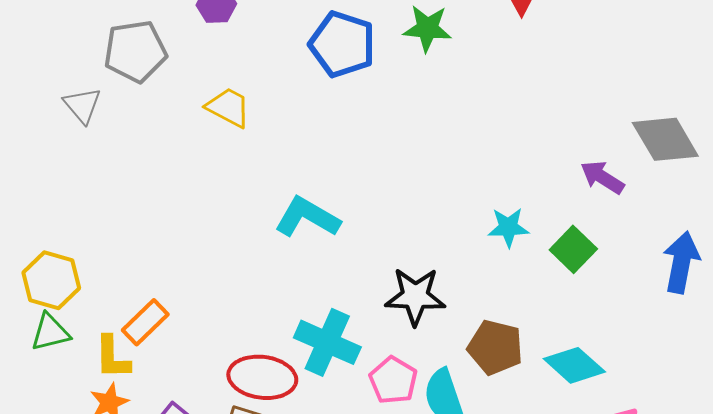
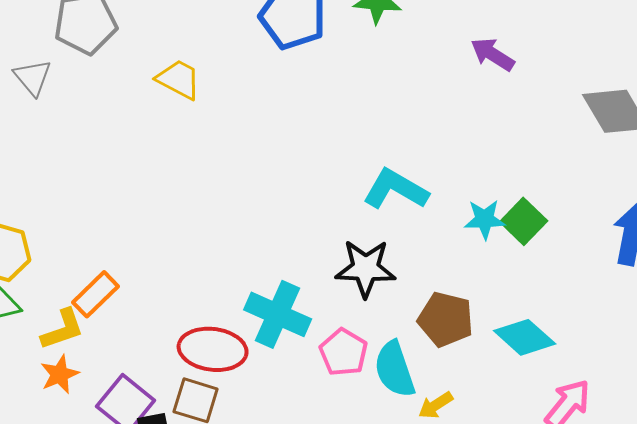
purple arrow: (602, 177) -> (493, 54), moved
cyan L-shape: (307, 217) -> (396, 189), moved
cyan star: (508, 227) -> (485, 219), moved
yellow L-shape: (112, 357) -> (63, 329), turned -108

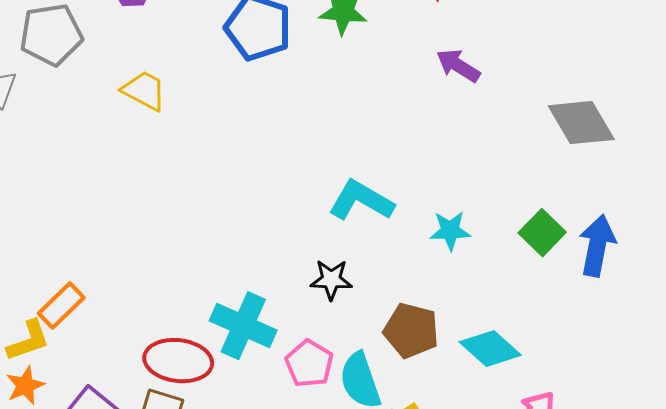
green square: (524, 221) -> (542, 233), moved
black star: (366, 268) -> (331, 280), size x0.7

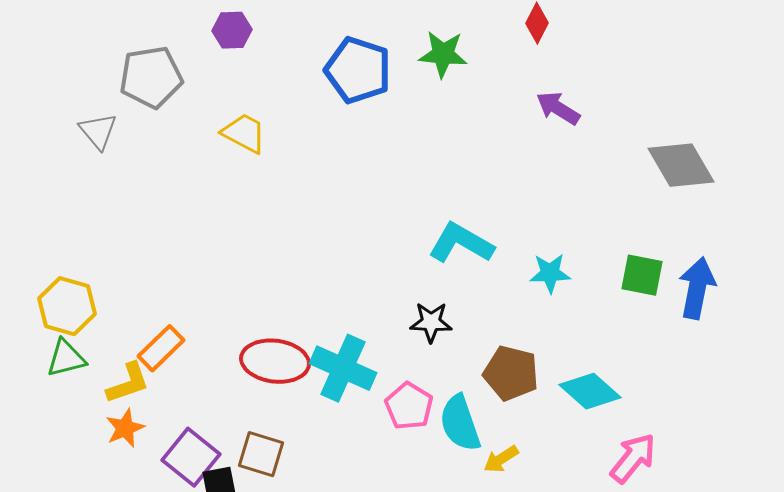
green square: (542, 233) -> (642, 275), turned -33
red ellipse: (178, 361) -> (275, 361), moved

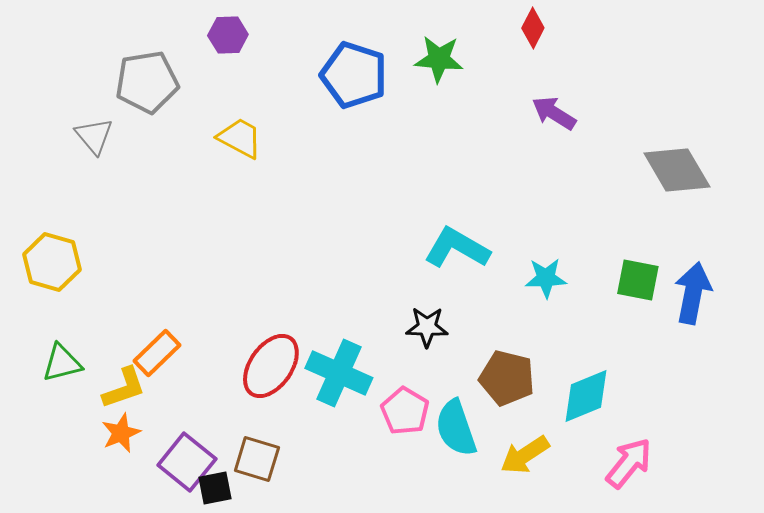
yellow hexagon: (67, 306) -> (52, 262), moved
red ellipse: (275, 361) -> (271, 366), turned -62
cyan diamond: (590, 391) -> (586, 396), turned -64
yellow arrow: (501, 459) -> (525, 455), moved, size x1.4

